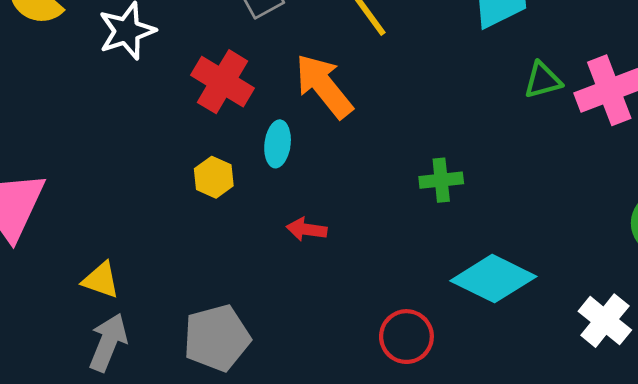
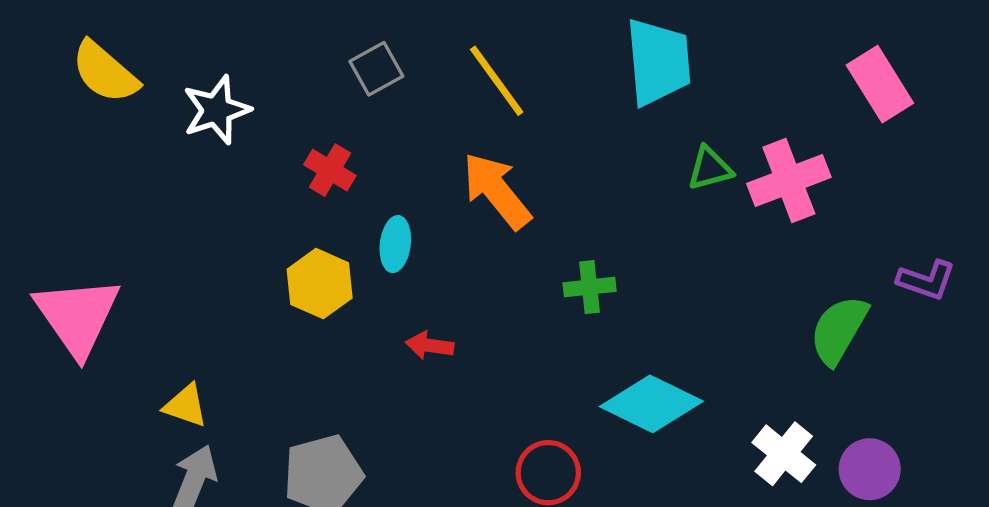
red cross: (223, 82) -> (330, 170), size x0.7
orange arrow: (324, 86) -> (497, 191), moved
yellow hexagon: (214, 177) -> (320, 284), size x1.4

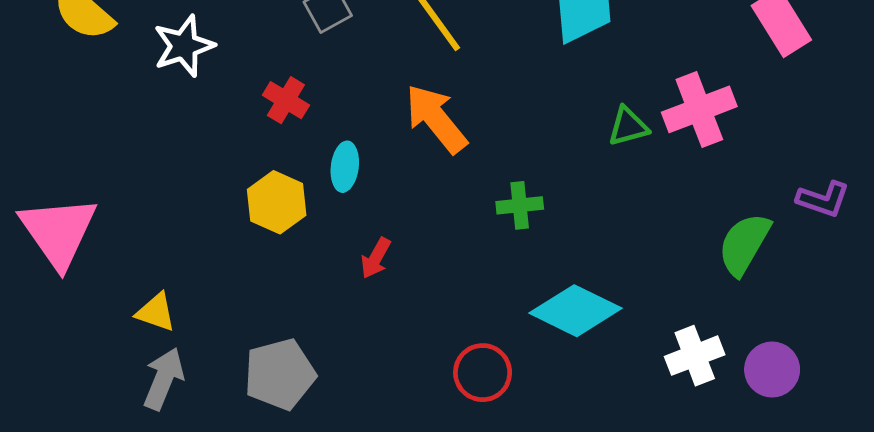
green triangle: (710, 168) -> (628, 126), moved
red arrow: (430, 345) -> (376, 258), turned -69
white cross: (784, 454) -> (695, 356), turned 30

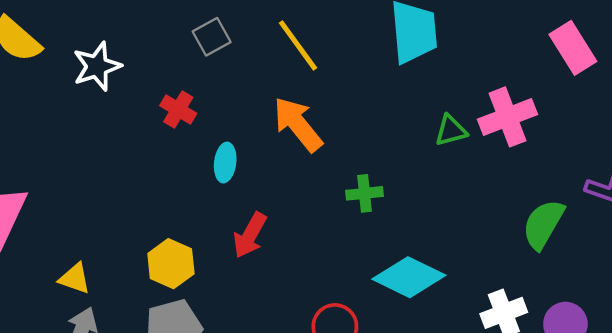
yellow hexagon: (277, 202) -> (171, 264), moved
red arrow: (376, 258) -> (250, 235), size x1.4

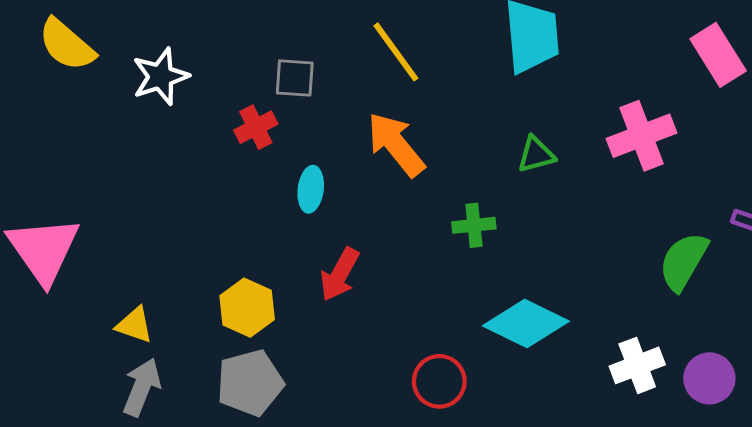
gray square: (212, 37) -> (295, 78), moved, turned 33
red cross: (178, 110) -> (256, 127), turned 32
green triangle: (451, 130) -> (536, 155), moved

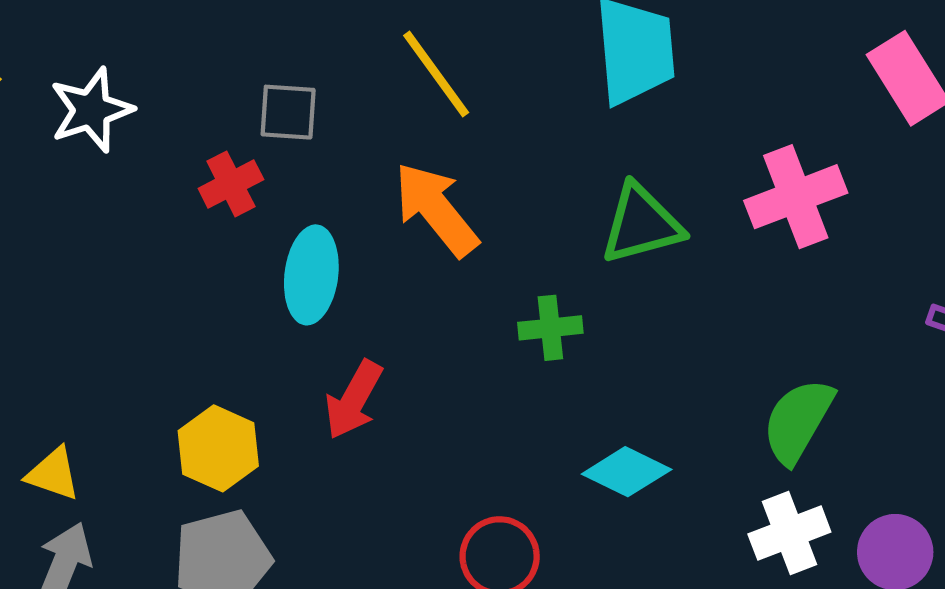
green triangle: (536, 155) -> (641, 224), size x1.5
cyan ellipse: (311, 189) -> (311, 275), size x1.4
green semicircle: (683, 261) -> (798, 421), moved
cyan diamond: (526, 324) -> (627, 472), size x0.7

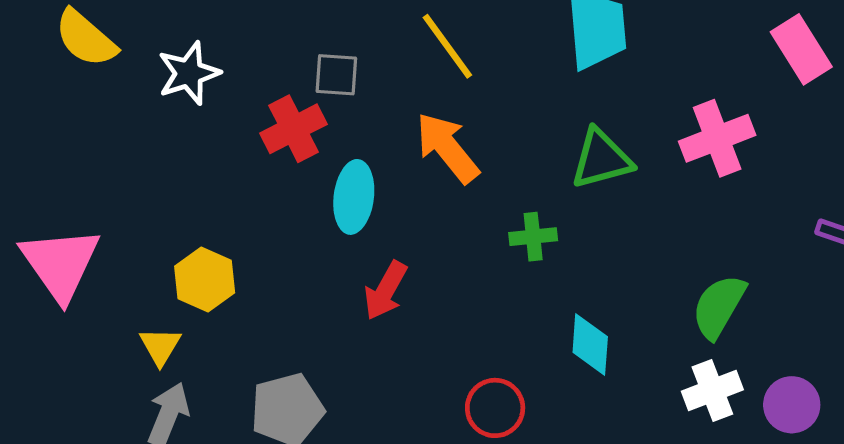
red cross: (231, 184) -> (294, 129), size x1.4
yellow hexagon: (218, 448) -> (205, 279), moved
cyan diamond: (627, 472) -> (590, 345), turned 68
yellow triangle: (53, 474) -> (160, 346), turned 42

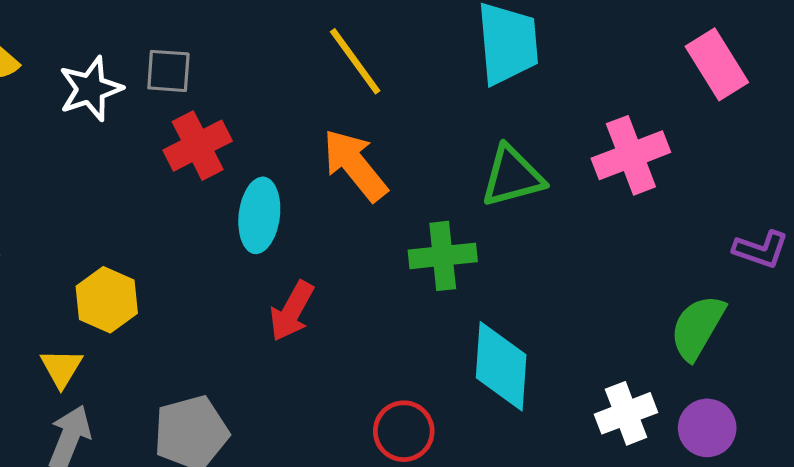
gray square: (336, 75) -> (168, 71), moved
green cross: (533, 237) -> (443, 256), size x1.4
green semicircle: (719, 306) -> (697, 327), moved
cyan diamond: (590, 345) -> (501, 366), size x1.4

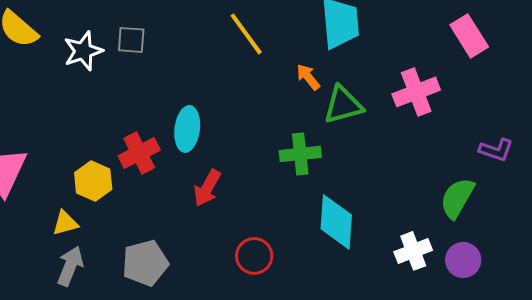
red cross: (198, 146) -> (139, 153), moved
orange arrow: (355, 165) -> (308, 77), moved, size x0.6
yellow triangle: (61, 368) -> (65, 223), turned 44
red circle: (404, 431) -> (254, 256), moved

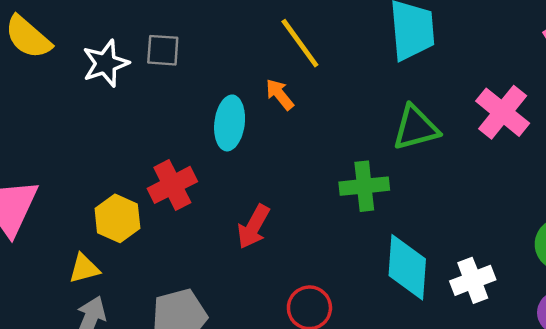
orange arrow: (308, 77) -> (280, 94), moved
pink cross: (416, 92) -> (503, 112), turned -30
cyan ellipse: (187, 129) -> (230, 123), moved
white cross: (413, 251) -> (473, 280), moved

